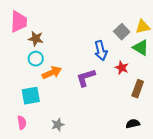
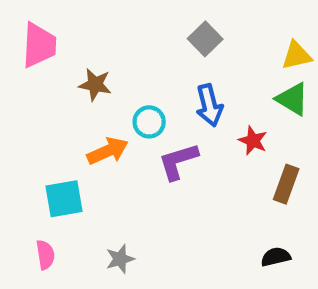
gray square: (122, 32) -> (205, 39), moved
brown star: (36, 39) -> (95, 85), moved
cyan circle: (36, 59) -> (149, 122), moved

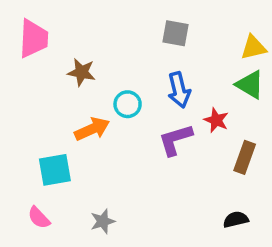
gray square: (205, 39) -> (175, 33), turned -36
purple L-shape: (178, 161) -> (175, 140), moved
pink semicircle: (45, 255) -> (39, 218), turned 145

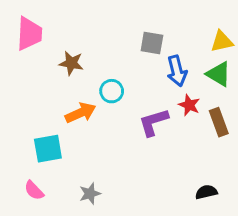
gray square: (175, 33) -> (152, 43), moved
blue arrow: (179, 90) -> (177, 71), moved
brown rectangle: (245, 157) -> (219, 122), moved, turned -40

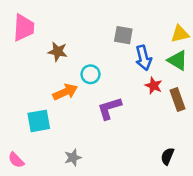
purple L-shape: (154, 122) -> (109, 108), moved
pink semicircle: (34, 190) -> (16, 160), moved
black semicircle: (206, 192) -> (167, 156), turned -54

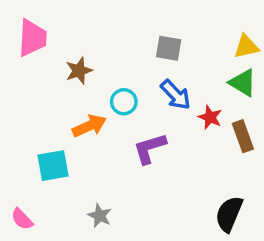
brown star: (58, 52) -> (79, 71), turned -30
blue arrow: (143, 58) -> (176, 95), moved, turned -30
black semicircle: (167, 156) -> (229, 214), size x1.5
gray star: (73, 158) -> (100, 216), turned -30

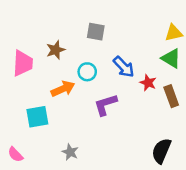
pink trapezoid: (32, 38) -> (23, 63), moved
gray square: (169, 48) -> (96, 32), moved

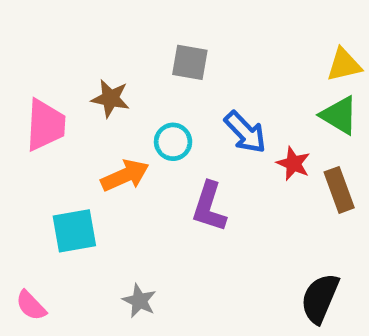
brown star: (56, 50) -> (110, 98), turned 30
purple L-shape: (105, 105) -> (209, 207), turned -55

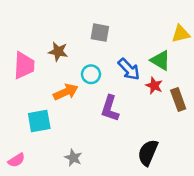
green triangle: (339, 115) -> (160, 60), moved
black semicircle: (320, 298) -> (148, 153), moved
pink semicircle: (31, 306) -> (16, 160), turned -78

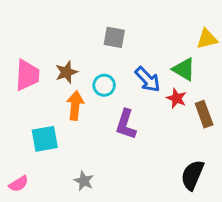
brown star: (58, 52) -> (66, 72), moved, turned -30
orange arrow: (66, 92) -> (75, 106), turned -60
black semicircle: (148, 153) -> (192, 175), moved

